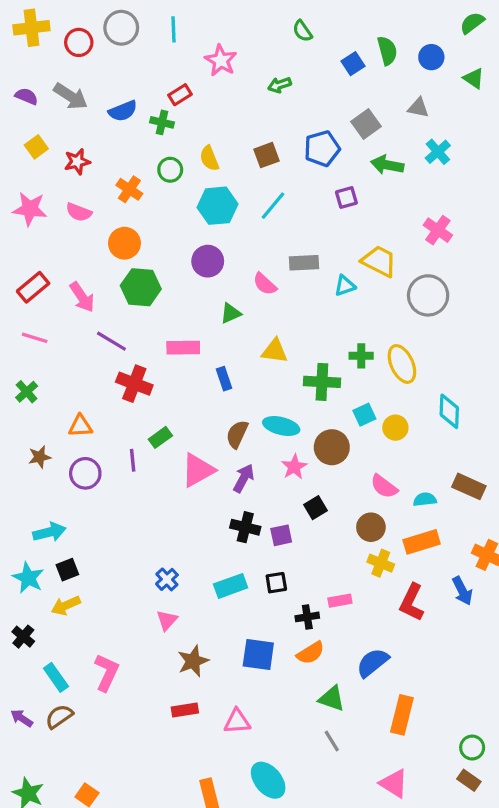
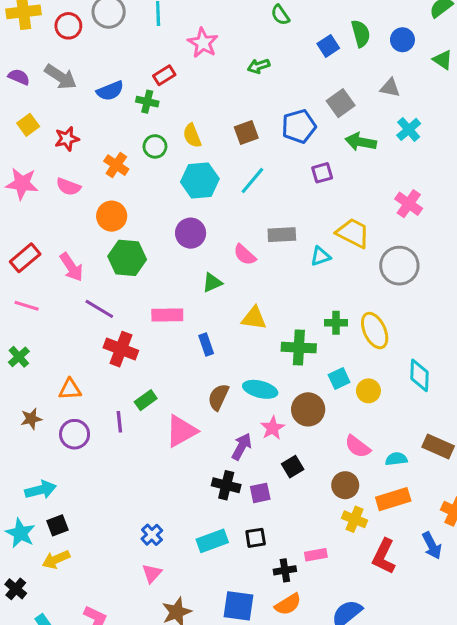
purple arrow: (244, 478) -> (242, 447), moved

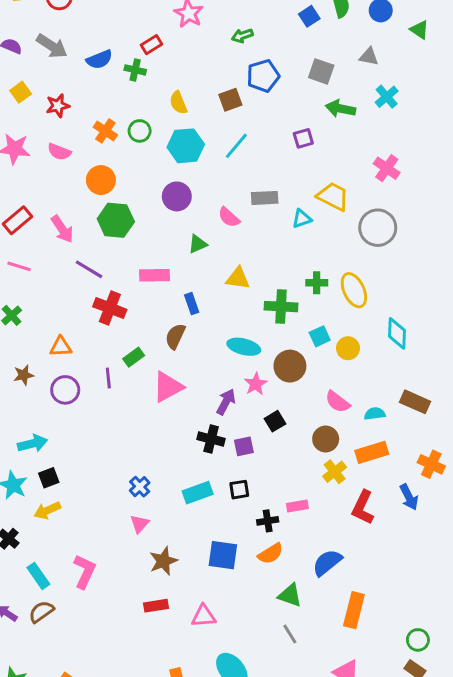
gray square: (341, 103) -> (321, 71), turned -35
blue pentagon: (299, 126) -> (263, 76), moved
green circle: (155, 146) -> (140, 131), moved
brown semicircle: (218, 397) -> (175, 336), moved
yellow cross: (355, 519) -> (335, 472), turned 30

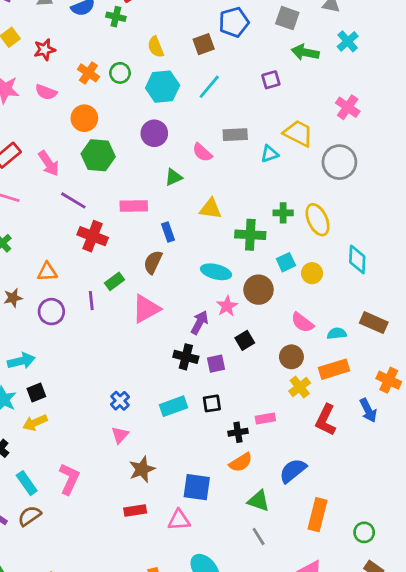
blue square: (223, 555) -> (197, 487), moved
green circle: (418, 640) -> (364, 532), moved

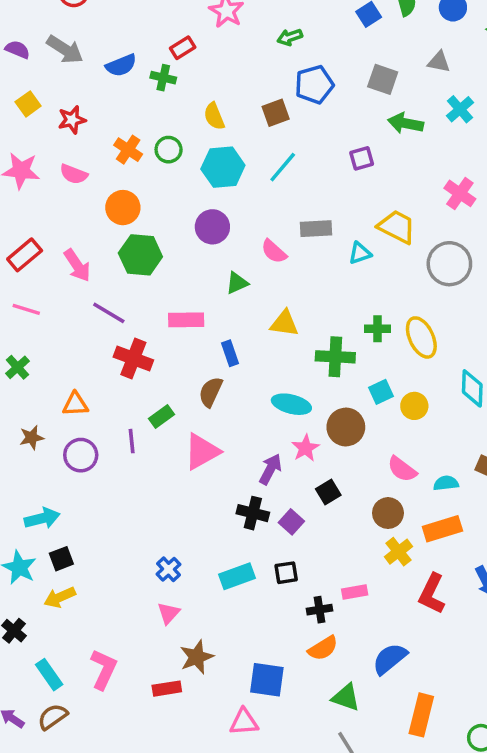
purple square: (216, 364) -> (291, 522), turned -36
red rectangle: (135, 510) -> (167, 689), moved

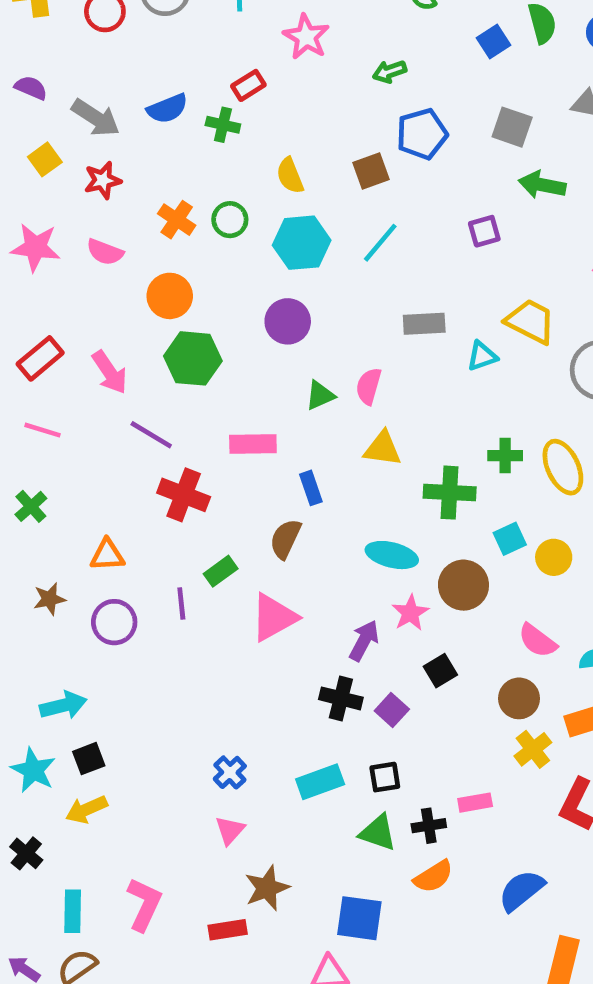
gray arrow: (65, 50) -> (96, 118), moved
pink semicircle: (274, 251) -> (369, 386), moved, turned 64
cyan rectangle: (49, 675) -> (73, 911), turned 36
green triangle: (346, 697) -> (378, 833), moved

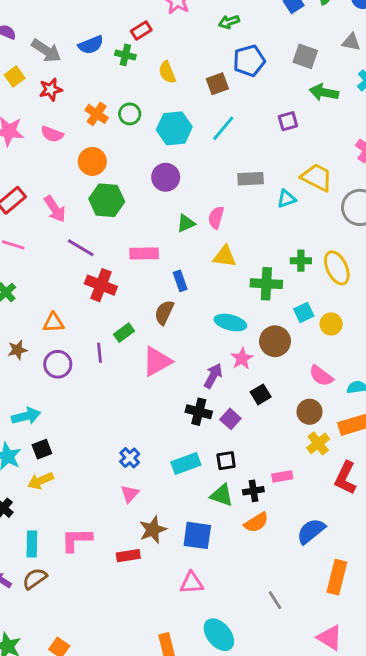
yellow semicircle: (290, 176) -> (167, 72), moved
pink L-shape: (144, 904) -> (76, 540), turned -116
blue square: (359, 918) -> (197, 535), moved

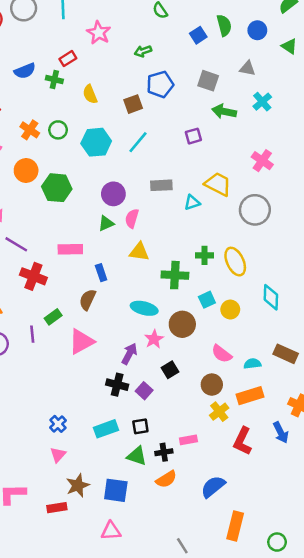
purple circle: (166, 177) -> (113, 194), moved
green hexagon: (107, 200) -> (57, 188), moved

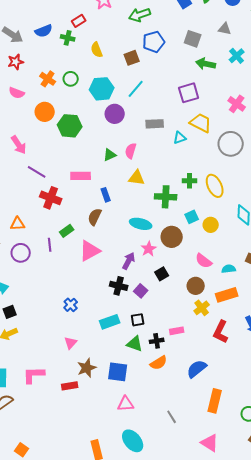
green arrow: (143, 51) -> (140, 15), size x1.5
purple square: (193, 136) -> (189, 93), moved, size x1.5
purple circle: (113, 194) -> (115, 114), moved
blue cross: (58, 424) -> (71, 305), moved
pink triangle: (111, 531) -> (126, 404), moved

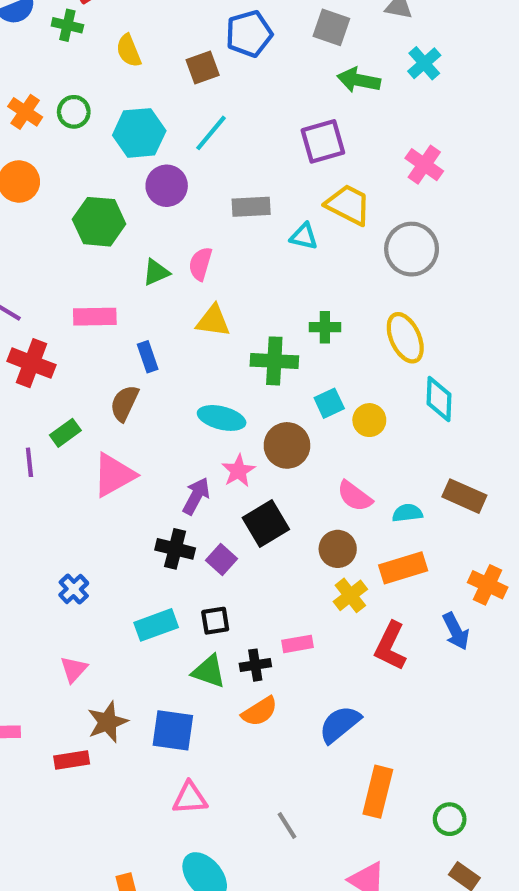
green hexagon: (70, 126) -> (99, 222), moved
cyan triangle: (180, 138) -> (304, 236), turned 32
yellow ellipse: (215, 186) -> (405, 338), moved
black square: (162, 274) -> (266, 524), size x1.5

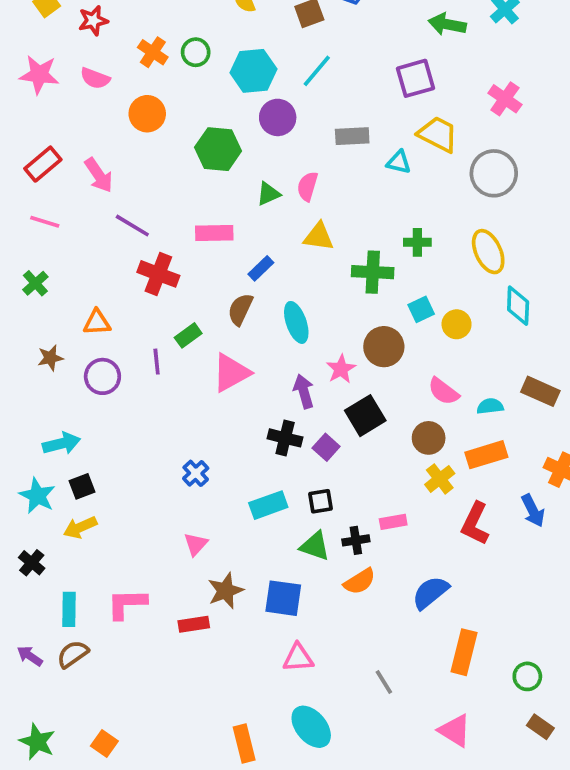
blue rectangle: (148, 357) -> (261, 268), turned 65
cyan ellipse: (222, 418) -> (296, 322), moved, turned 57
purple arrow: (196, 496) -> (304, 391), turned -44

